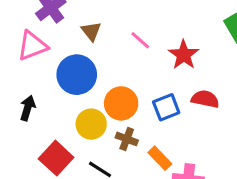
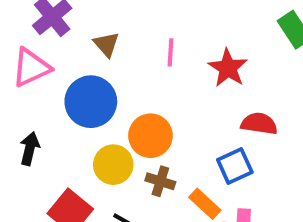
pink line: (140, 40) -> (171, 52), turned 55
blue square: (166, 107) -> (235, 166), moved

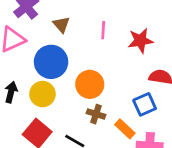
red star: (228, 68) -> (140, 41), turned 30
yellow circle: (113, 165) -> (42, 94), moved

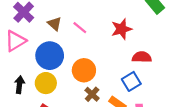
pink line: (103, 30) -> (80, 28), moved, turned -48
brown cross: (96, 114) -> (92, 94), turned 32

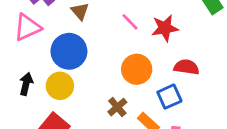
pink line: (80, 28) -> (130, 22), moved
orange circle: (84, 70) -> (137, 69), moved

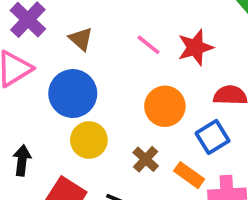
black arrow: (26, 84) -> (22, 160), moved
yellow circle: (60, 86) -> (89, 140), moved

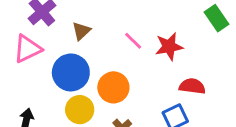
brown triangle: (81, 39) -> (81, 31), turned 30
orange circle: (165, 106) -> (113, 87), moved

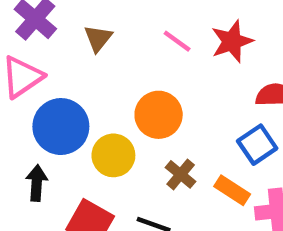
blue circle: (71, 72) -> (61, 127), moved

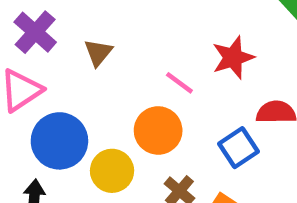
pink line: (177, 41) -> (179, 83), moved
blue square: (257, 145) -> (239, 148), moved

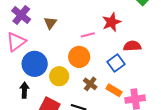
pink line: (179, 83) -> (88, 35), turned -48

